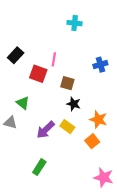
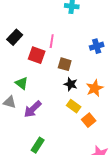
orange star: (98, 119) -> (95, 88), moved, turned 30
yellow rectangle: (67, 127) -> (74, 106), moved
purple arrow: (46, 130) -> (33, 109), moved

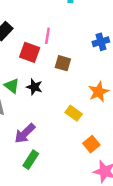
black star: (71, 84) -> (34, 87), moved
purple arrow: (33, 109) -> (25, 133), moved
orange square: (89, 120) -> (91, 144), moved

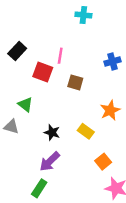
black star: (34, 87) -> (52, 132), moved
purple arrow: (25, 133) -> (50, 162), moved
green rectangle: (31, 160) -> (39, 188), moved

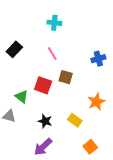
cyan cross: (83, 15) -> (54, 23), moved
pink line: (60, 56) -> (52, 54), turned -40
red square: (43, 72) -> (43, 85), moved

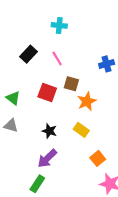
black rectangle: (14, 49) -> (28, 54), moved
green triangle: (22, 97) -> (13, 98), moved
orange star: (96, 102) -> (87, 101), moved

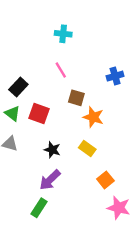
black rectangle: (28, 54) -> (18, 87), moved
red square: (47, 93) -> (39, 114), moved
orange star: (87, 101) -> (93, 117), turned -30

